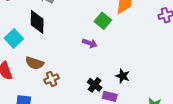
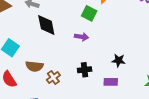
black diamond: (37, 22) -> (46, 25), moved
black cross: (95, 85) -> (85, 70), moved, turned -32

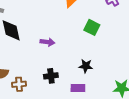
green square: (89, 13) -> (92, 27), moved
brown cross: (53, 78) -> (19, 84), turned 32

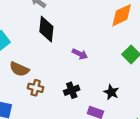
black cross: (51, 76) -> (72, 90), turned -32

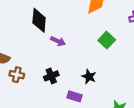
black diamond: (46, 29) -> (39, 20), moved

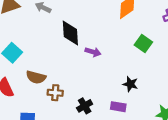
black cross: (51, 76) -> (85, 106), moved

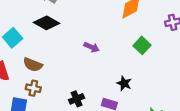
black diamond: (70, 33) -> (47, 23), moved, turned -65
brown cross: (55, 93) -> (33, 88), moved

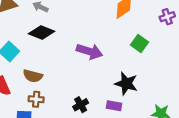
purple arrow: (92, 47) -> (89, 51), size x1.6
black star: (124, 83) -> (126, 84), size x1.5

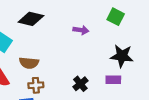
green square: (139, 43) -> (116, 17), moved
purple arrow: (89, 51) -> (81, 30), size x0.6

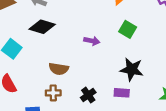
brown semicircle: (29, 63) -> (59, 69), moved
brown cross: (36, 85) -> (53, 93), moved

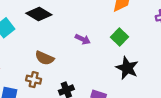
black star: (132, 69) -> (127, 68), moved

